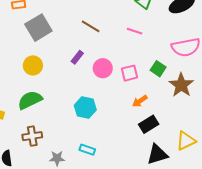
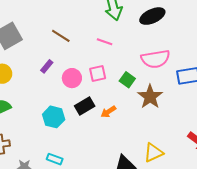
pink square: (129, 73) -> (98, 74), moved
black rectangle: (149, 124) -> (85, 106), moved

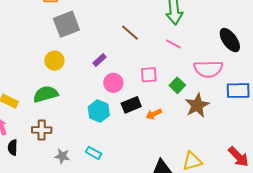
black ellipse: (152, 16) -> (230, 40), moved, turned 70
brown line: (61, 36) -> (130, 33), moved
pink line: (105, 42) -> (173, 44), moved
pink circle: (72, 78) -> (113, 83), moved

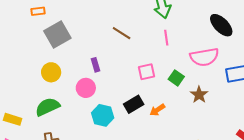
pink line: (173, 44) -> (166, 38), turned 63
purple rectangle: (100, 60) -> (96, 65), turned -56
pink circle: (113, 83) -> (86, 88), moved
brown star: (197, 105) -> (199, 95), size x0.7

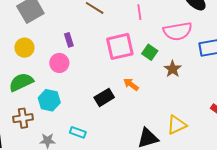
pink square: (147, 72) -> (120, 46), size x1.6
black rectangle: (134, 104) -> (104, 97), moved
orange arrow: (157, 110) -> (131, 84), turned 70
cyan hexagon: (103, 115) -> (49, 100), moved

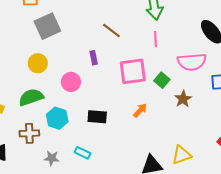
purple rectangle: (69, 40) -> (94, 58), moved
orange arrow: (131, 84) -> (140, 110), turned 91
black rectangle: (104, 97) -> (97, 117), moved, turned 30

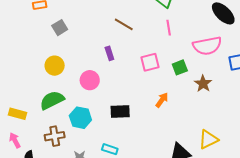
gray square: (47, 26) -> (60, 28), size x0.6
pink square: (133, 71) -> (150, 62), size x0.7
green square: (162, 80) -> (180, 67), turned 35

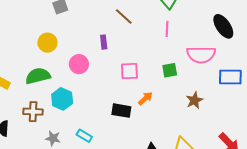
pink square: (150, 62) -> (129, 71), moved
brown star: (203, 84) -> (194, 100), moved
black rectangle: (120, 112) -> (121, 111), moved

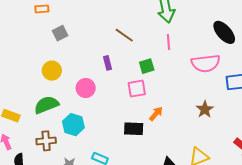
green square: (170, 70) -> (147, 66), moved

